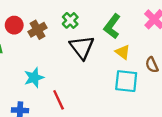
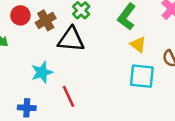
black triangle: (82, 47) -> (71, 39), moved, turned -48

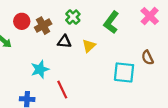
black triangle: (71, 39) -> (64, 42), size x0.6
yellow triangle: (138, 44) -> (89, 46), moved, turned 40

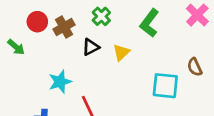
black triangle: (64, 42) -> (91, 47), turned -32

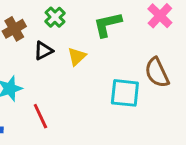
green L-shape: (149, 23) -> (107, 24), turned 40
brown semicircle: (195, 67) -> (157, 73), size x1.5

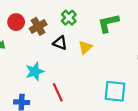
black triangle: (43, 51) -> (60, 43), turned 48
cyan square: (125, 93) -> (115, 91), moved

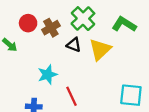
green cross: (69, 18) -> (83, 19), size x1.5
green L-shape: (108, 23) -> (124, 24), turned 45
yellow triangle: (85, 47) -> (100, 49), size x1.5

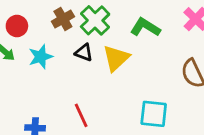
red circle: (28, 23) -> (17, 26), moved
brown cross: (51, 28) -> (63, 19), moved
cyan star: (48, 75) -> (41, 57), moved

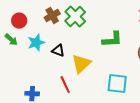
green L-shape: (145, 27) -> (112, 40), moved, turned 145
black triangle: (84, 52) -> (58, 51), moved
yellow triangle: (116, 58) -> (81, 64), moved

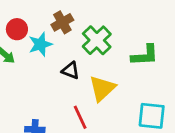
green cross: (75, 17) -> (97, 40), moved
cyan star: (36, 43) -> (40, 44), moved

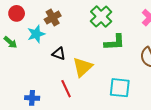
red circle: (17, 29) -> (17, 13), moved
green cross: (97, 40) -> (101, 16), moved

